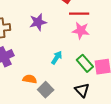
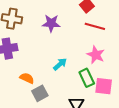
pink star: (81, 31) -> (96, 55), moved

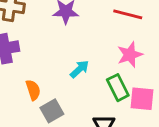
pink star: (96, 55) -> (130, 55), turned 30
orange semicircle: (27, 78) -> (33, 90), turned 48

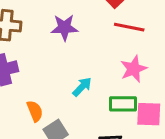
green rectangle: (118, 88) -> (123, 104), turned -60

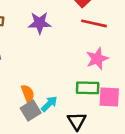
cyan arrow: (82, 87) -> (49, 104), moved
orange semicircle: (35, 111) -> (28, 94), moved

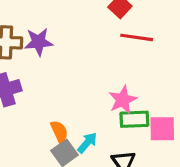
purple star: (40, 23) -> (39, 42), moved
pink star: (97, 59) -> (123, 100), moved

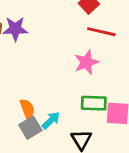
pink star: (123, 100) -> (86, 62), moved

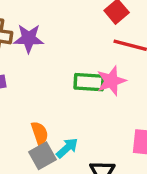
green rectangle: (94, 103) -> (89, 82), moved

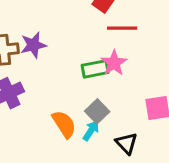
orange semicircle: (40, 133) -> (64, 124), size x1.4
gray square: (43, 156) -> (97, 111), moved

